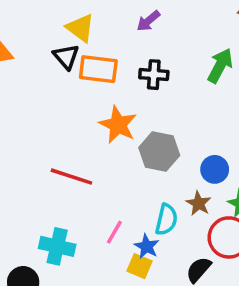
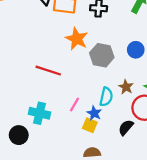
blue circle: (215, 169) -> (136, 50), moved

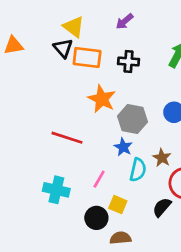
blue star: (94, 113) -> (123, 147), moved
black circle: (19, 135) -> (96, 218), moved

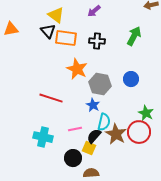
brown star: (162, 158) -> (116, 134), moved, size x1.5
pink line: (99, 179) -> (75, 129), turned 48
black semicircle: (162, 207) -> (94, 136), moved

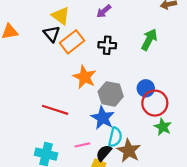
orange rectangle: (66, 38) -> (72, 42), turned -45
blue star: (93, 105) -> (103, 118), size x1.5
red circle: (139, 132) -> (155, 103), moved

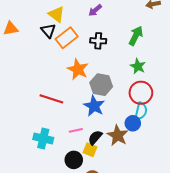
blue circle: (146, 88) -> (133, 123), moved
green star: (163, 127) -> (138, 66), moved
cyan semicircle: (115, 137) -> (141, 111), moved

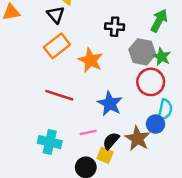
orange rectangle: (67, 38) -> (57, 46), moved
gray hexagon: (101, 85) -> (142, 52), moved
red circle: (141, 93) -> (151, 82), moved

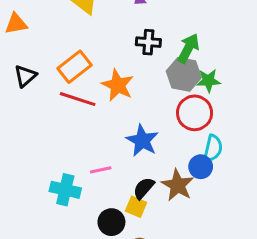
black triangle: (56, 15) -> (25, 76), moved, turned 30
green arrow: (159, 21) -> (188, 48), moved
green star: (162, 57) -> (208, 81), turned -30
red line: (59, 95) -> (78, 99), moved
pink line: (88, 132) -> (101, 170), moved

